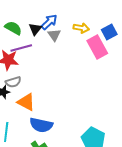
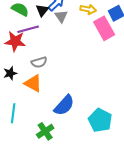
gray semicircle: (13, 82) -> (39, 62), moved
blue semicircle: (41, 125) -> (64, 105), moved, turned -60

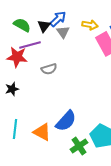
gray semicircle: (39, 62) -> (49, 69), moved
orange triangle: (33, 83) -> (42, 132), moved
green cross: (45, 131) -> (79, 146), moved

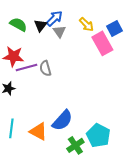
yellow arrow: (90, 25) -> (86, 24), turned 35
purple line: (30, 45) -> (26, 67), moved
gray semicircle: (49, 69) -> (45, 68), turned 91

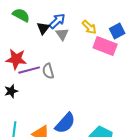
green semicircle: (18, 24) -> (21, 15), moved
pink rectangle: (102, 43) -> (105, 46), turned -40

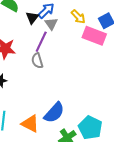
purple line: (29, 70) -> (41, 42), moved, turned -50

